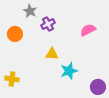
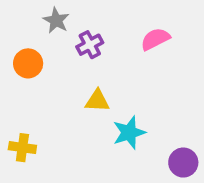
pink semicircle: (88, 30) -> (155, 39), moved

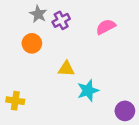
purple cross: (90, 45) -> (61, 20), moved
orange circle: (28, 63) -> (32, 43), moved

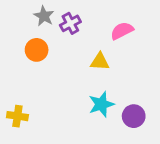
yellow triangle: (66, 69) -> (100, 62), moved
purple circle: (125, 111) -> (134, 116), moved

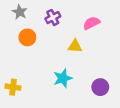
gray star: (44, 16) -> (20, 12), moved
cyan star: (101, 104) -> (63, 78), moved

